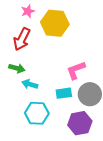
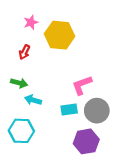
red arrow: (22, 39) -> (24, 52), size x0.6
cyan hexagon: (37, 113) -> (21, 131), moved

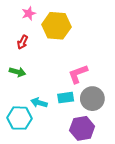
cyan arrow: (33, 100) -> (39, 103), moved

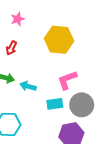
yellow hexagon: (56, 26) -> (59, 40), moved
cyan arrow: (39, 103) -> (28, 86), moved

